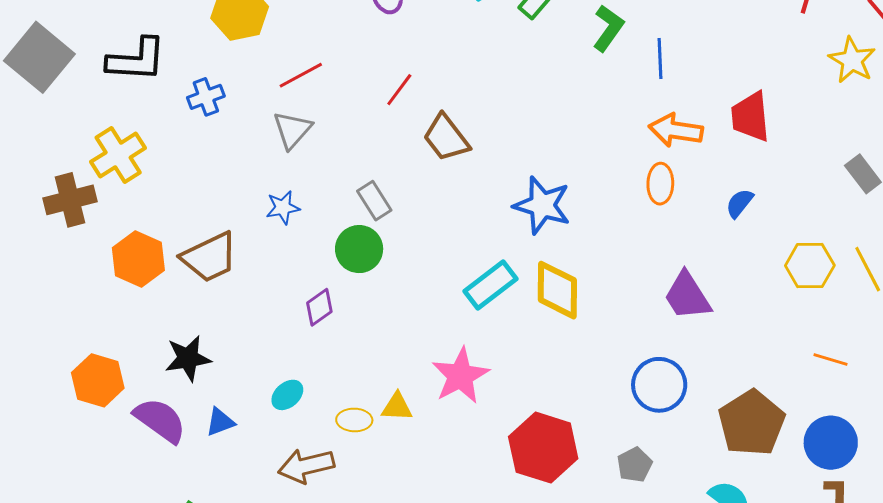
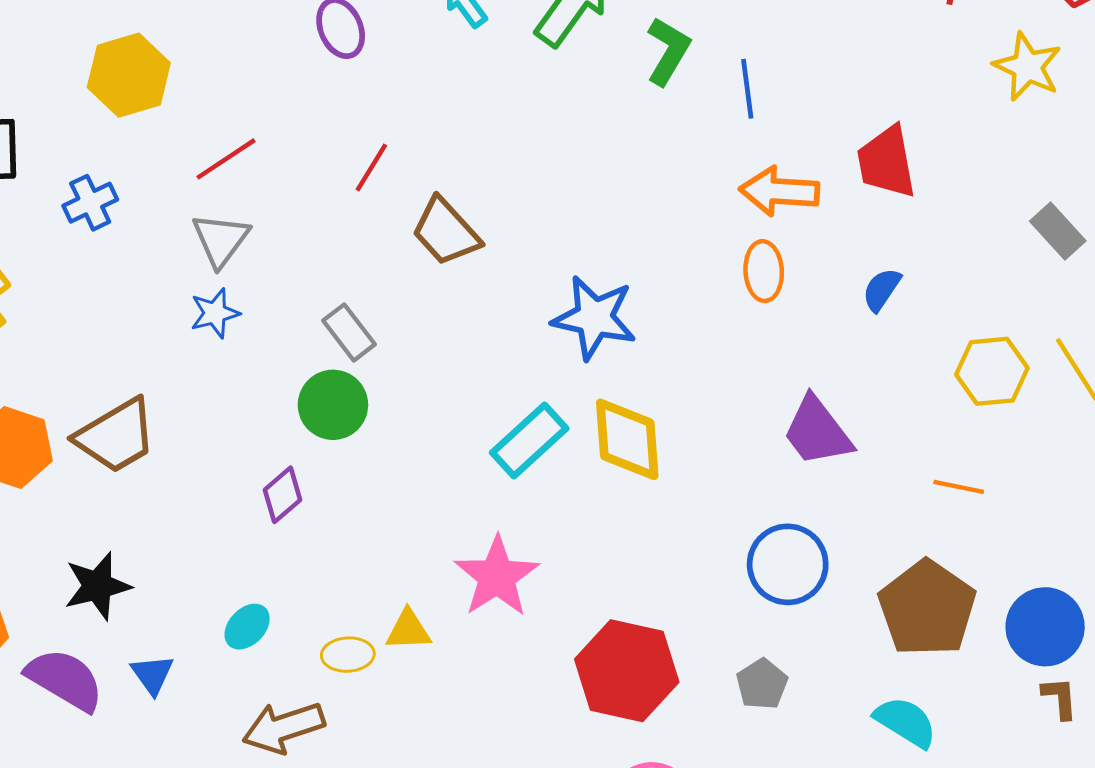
blue star: (283, 208) -> (215, 313), moved
orange line: (831, 360) -> (959, 487), moved
blue triangle: (220, 422) -> (152, 674), turned -40

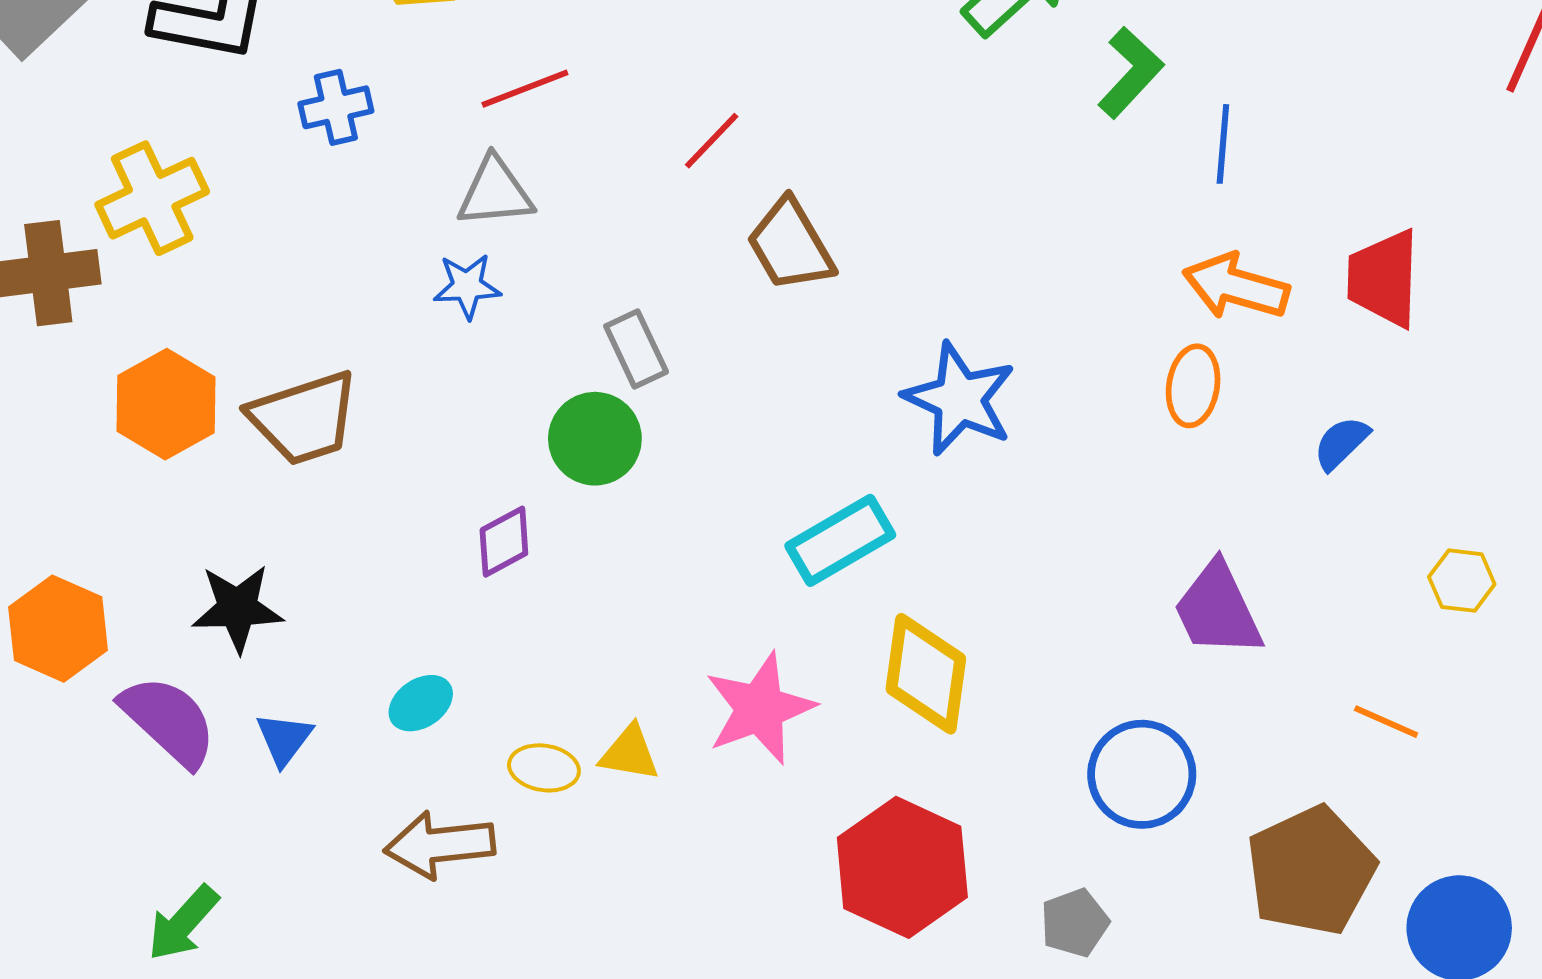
gray triangle: (221, 240) -> (495, 192), turned 36
yellow hexagon: (992, 371) -> (1462, 581), size x0.7
yellow diamond: (627, 439) -> (926, 674), moved

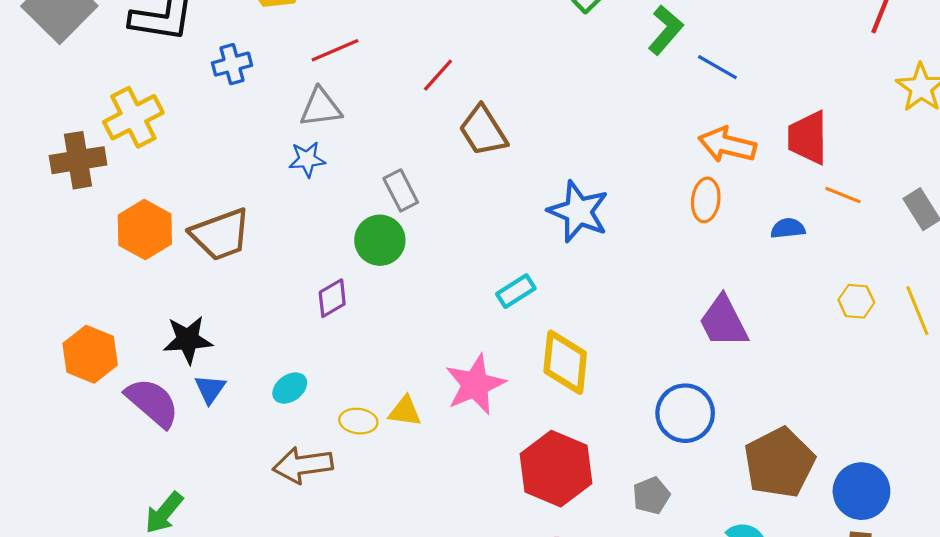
blue line: (1223, 144) -> (717, 67), turned -63
blue semicircle: (1341, 443) -> (788, 228), turned 40
cyan rectangle: (840, 540) -> (516, 291), size x0.7
orange line: (1386, 722) -> (843, 195), moved
blue triangle: (284, 739) -> (210, 389), moved

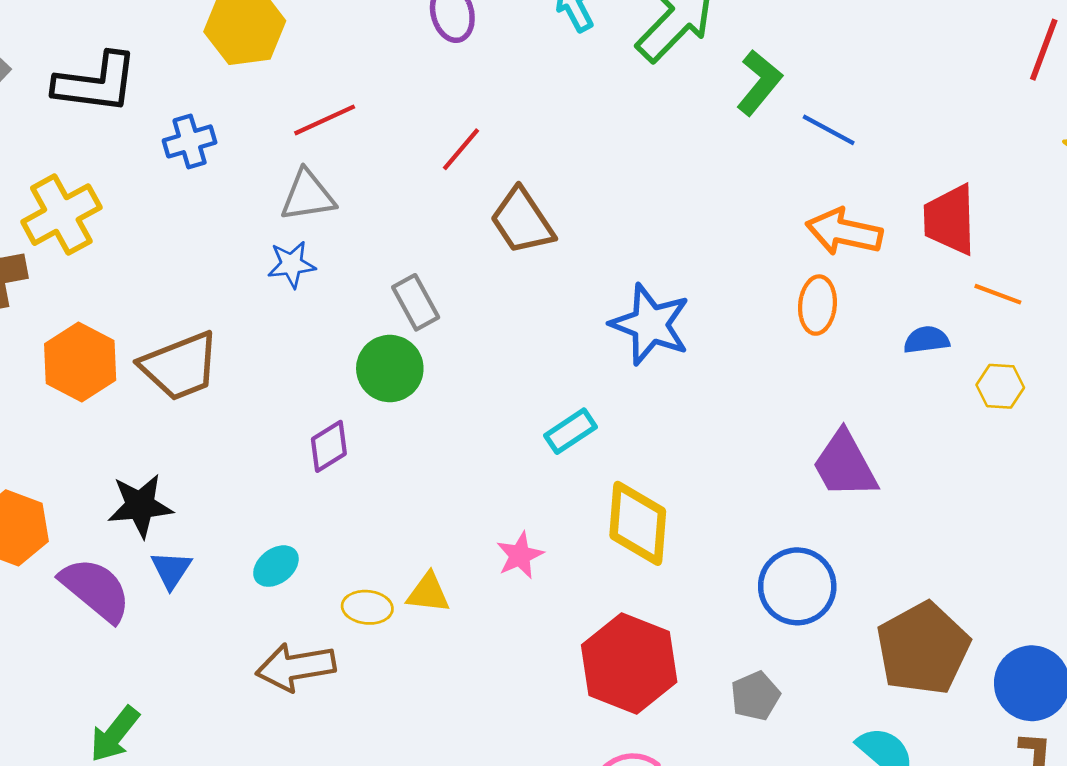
yellow hexagon: (856, 301) -> (1000, 386), moved
pink star: (475, 384) -> (520, 555), size x0.6

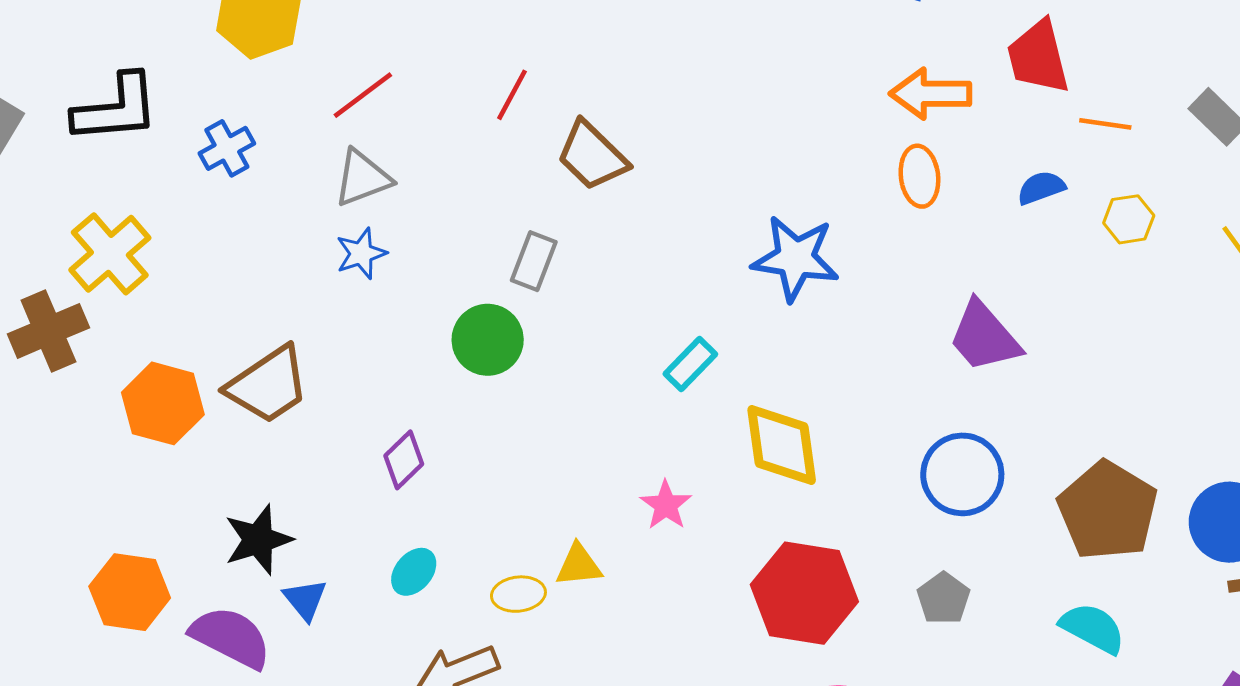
gray rectangle: (416, 302) -> (534, 261), moved, turned 62
blue star: (650, 324) -> (795, 258), moved
purple diamond: (329, 446) -> (404, 460), moved

